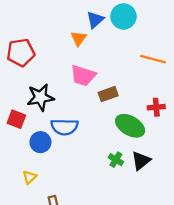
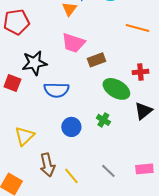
blue circle: (40, 142) -> (71, 127), moved
black triangle: (141, 161) -> (143, 111), moved
yellow triangle: (30, 177) -> (24, 136), size x1.5

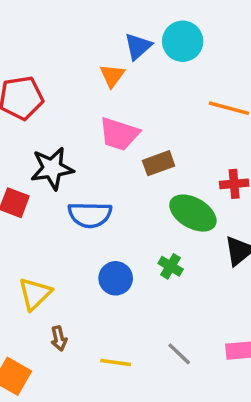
brown arrow: (47, 165) -> (59, 338), moved, size x0.6
yellow line: (71, 176) -> (116, 362), turned -42

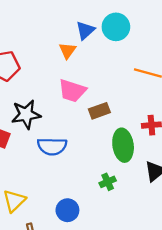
green ellipse: (193, 213) -> (123, 145), turned 52
green cross: (171, 266) -> (108, 182), turned 35
blue circle: (116, 278) -> (67, 210), moved

